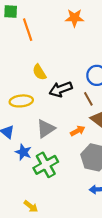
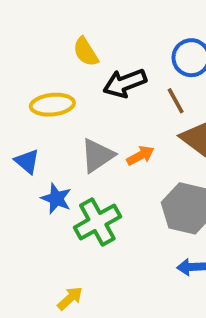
orange arrow: (78, 131) -> (140, 155), moved
yellow arrow: (31, 206) -> (70, 298), turned -80

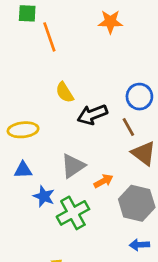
yellow ellipse: (52, 105) -> (23, 130), moved
orange arrow: (140, 155) -> (103, 181), moved
blue triangle: (27, 161) -> (23, 170), turned -42

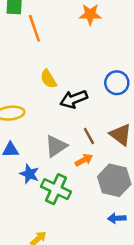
brown line: (128, 127) -> (89, 136), moved
green cross: (73, 213) -> (56, 189), turned -36

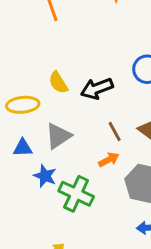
yellow semicircle: (48, 79) -> (58, 83), moved
gray triangle: (56, 146) -> (58, 136), moved

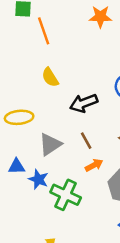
yellow semicircle: (58, 83) -> (50, 77), moved
brown line: (115, 131) -> (86, 141), moved
blue triangle: (23, 148) -> (17, 166), moved

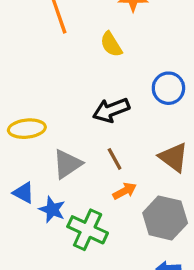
yellow semicircle: (50, 77) -> (111, 44), moved
blue triangle: (17, 166) -> (23, 193), turned 30

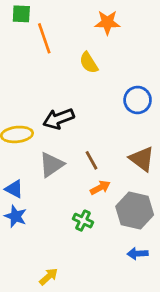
black arrow: (111, 110) -> (59, 119), moved
blue star: (52, 210) -> (16, 216), moved
green cross: (88, 230) -> (83, 221), moved, size x0.6

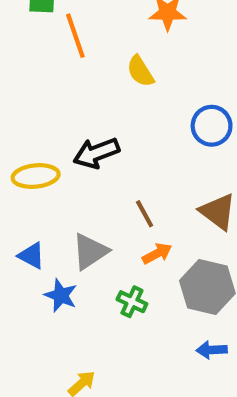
gray triangle: (51, 165) -> (90, 251), moved
blue star: (16, 216) -> (61, 295), moved

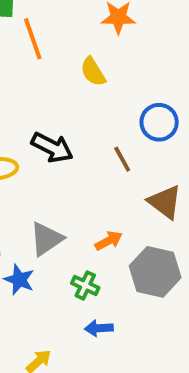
black arrow: (96, 153) -> (52, 148), turned -132
brown line: (145, 214) -> (122, 159), moved
blue arrow: (212, 350) -> (99, 328), moved

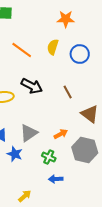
orange line: (33, 39) -> (22, 50), moved, turned -35
yellow semicircle: (93, 72) -> (53, 47), turned 49
blue circle: (159, 122) -> (80, 54), moved

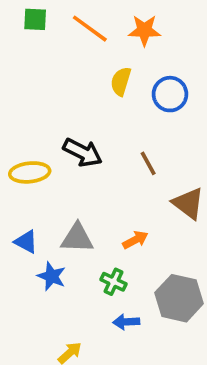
orange line: (22, 50) -> (90, 29), moved
gray triangle: (29, 133) -> (77, 238), turned 36
gray hexagon: (85, 150) -> (179, 298), moved

